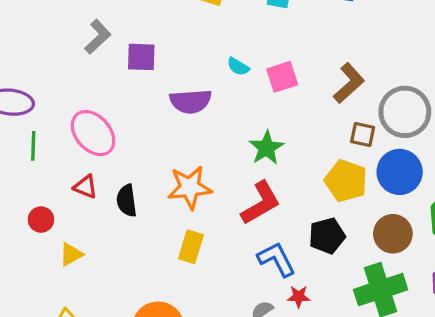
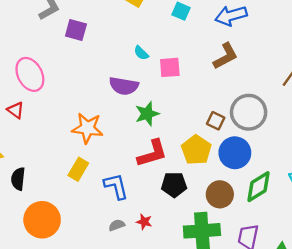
brown L-shape: (349, 83) -> (226, 56), moved
purple semicircle: (191, 101) -> (124, 86), moved
black semicircle: (127, 201) -> (18, 179), moved
red L-shape: (261, 203) -> (152, 153), moved
blue L-shape: (277, 259) -> (116, 186), moved

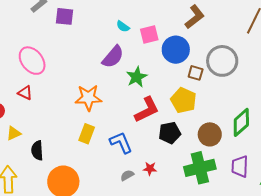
purple semicircle: (124, 86) -> (113, 57), turned -50
blue circle: (235, 153) -> (176, 50), moved

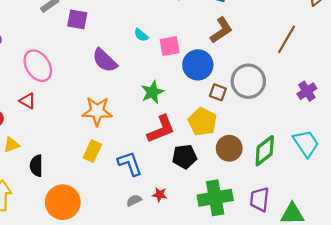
purple semicircle: (113, 57) -> (105, 60), moved, turned 90
brown circle: (210, 134) -> (229, 148), moved

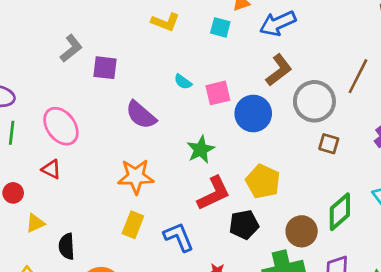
gray circle: (248, 81) -> (314, 101), moved
brown square: (218, 92) -> (329, 144), moved
brown circle: (229, 148) -> (302, 231), moved

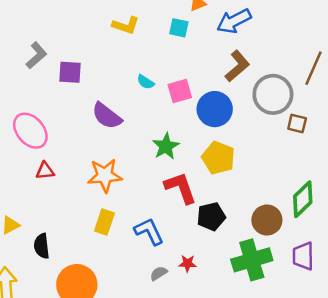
brown square: (329, 144) -> (297, 124), moved
red triangle: (51, 169) -> (45, 171), moved, turned -30
yellow pentagon: (263, 181) -> (218, 158), moved
red L-shape: (214, 193) -> (181, 188), turned -81

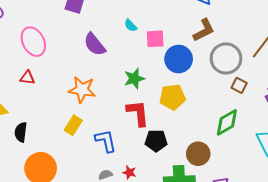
yellow pentagon: (218, 158) -> (172, 97), turned 30
red triangle: (45, 171) -> (27, 78), moved
green diamond: (303, 199) -> (227, 122), moved

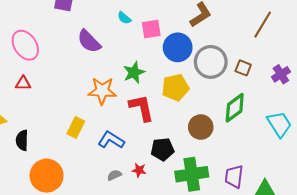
gray circle: (226, 58) -> (211, 62), moved
orange star: (82, 90) -> (102, 91), moved
blue L-shape: (106, 141) -> (111, 140), turned -40
black pentagon: (156, 141) -> (162, 149), moved
brown circle: (198, 154) -> (201, 127), moved

